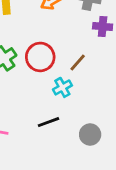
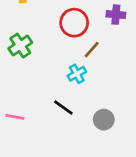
red circle: (40, 57) -> (74, 23), moved
black line: (49, 122) -> (63, 107), turned 55

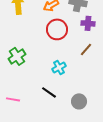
green cross: (20, 46) -> (17, 56), moved
brown line: (92, 50) -> (86, 49), moved

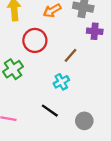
red circle: (57, 29) -> (35, 40), moved
brown line: (86, 49) -> (70, 55), moved

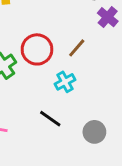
purple cross: (95, 31) -> (108, 17), turned 35
red circle: (35, 40) -> (37, 49), moved

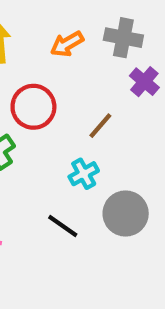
red circle: (37, 49) -> (33, 107), moved
gray circle: (94, 132) -> (126, 214), moved, size x1.4

